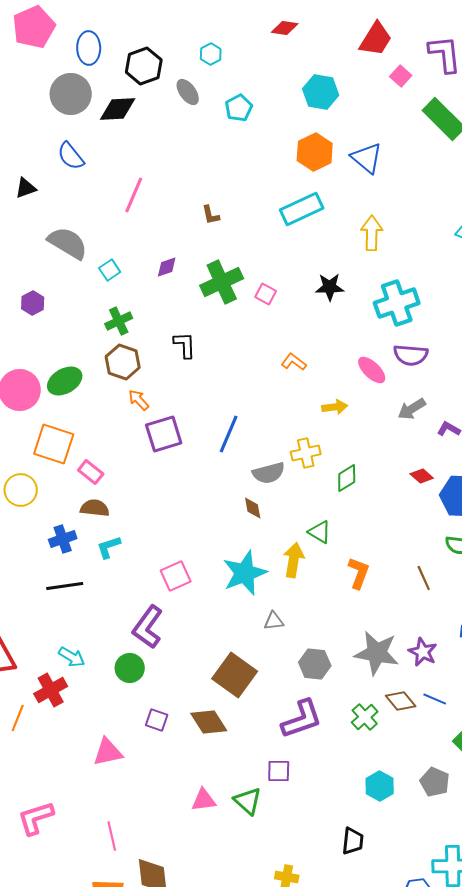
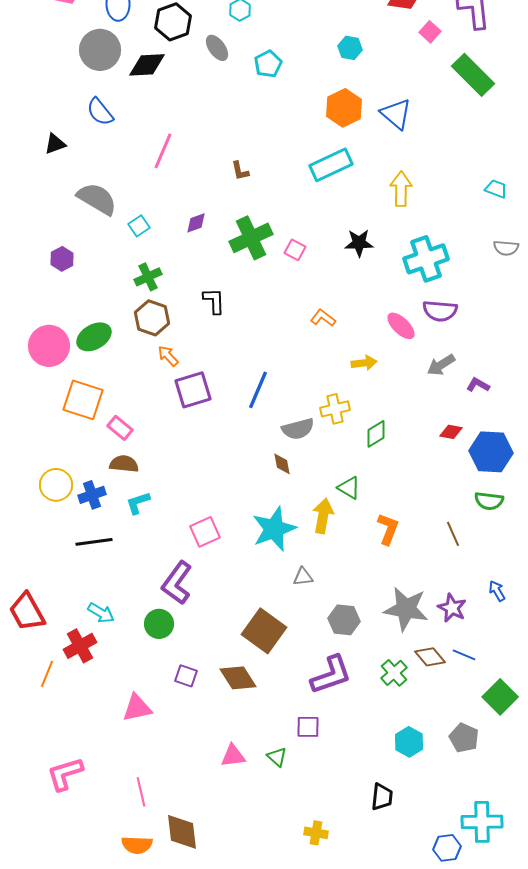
cyan hexagon: (321, 92) -> (350, 48), size x0.7
red diamond: (422, 476) -> (451, 432), turned -30
yellow circle: (21, 490) -> (56, 485), moved
green triangle: (248, 801) -> (277, 757), size x0.7

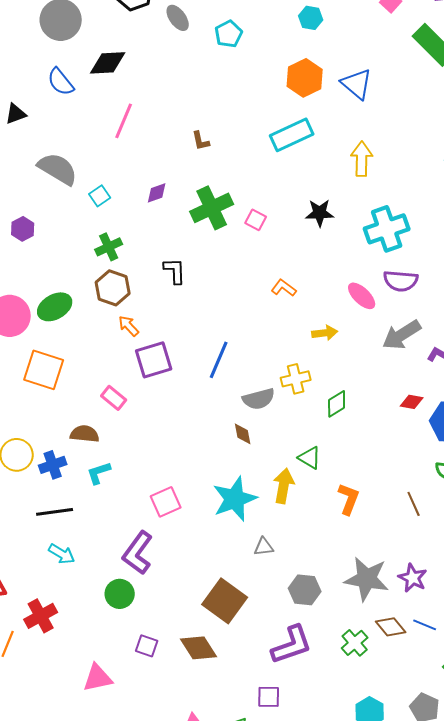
black diamond: (147, 65) -> (108, 63), moved
gray arrow: (441, 365) -> (402, 335), size x1.4
pink rectangle: (120, 428) -> (114, 398), moved
cyan arrow: (101, 613) -> (62, 554), moved

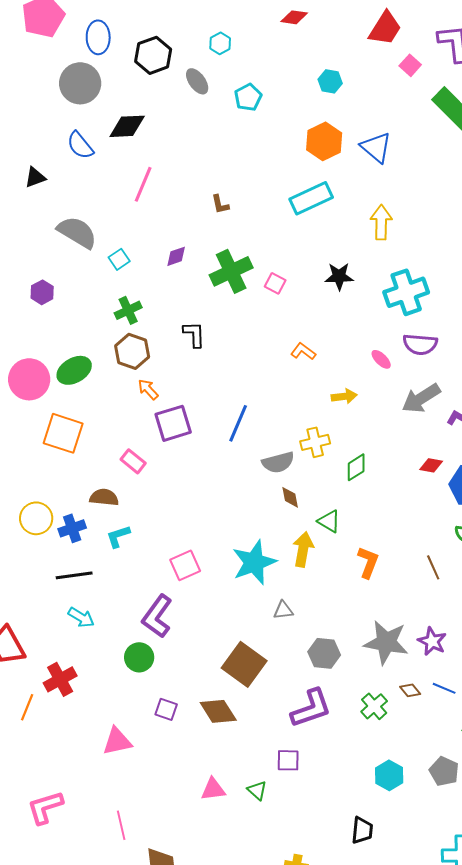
pink ellipse: (362, 296) -> (381, 359), size x0.7
brown diamond: (243, 434) -> (290, 497), moved
brown diamond: (391, 627) -> (410, 690), size x0.7

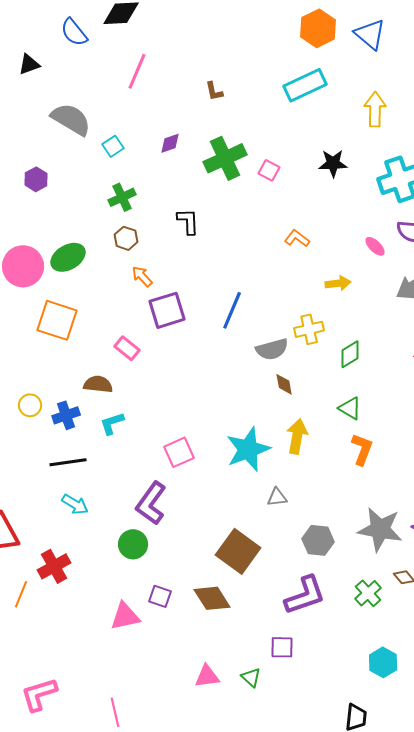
brown hexagon: (132, 351) -> (126, 238), size x0.7
yellow circle: (36, 518) -> (30, 405), size x0.7
green triangle: (329, 521) -> (350, 408), moved
pink triangle: (117, 741) -> (125, 616), moved

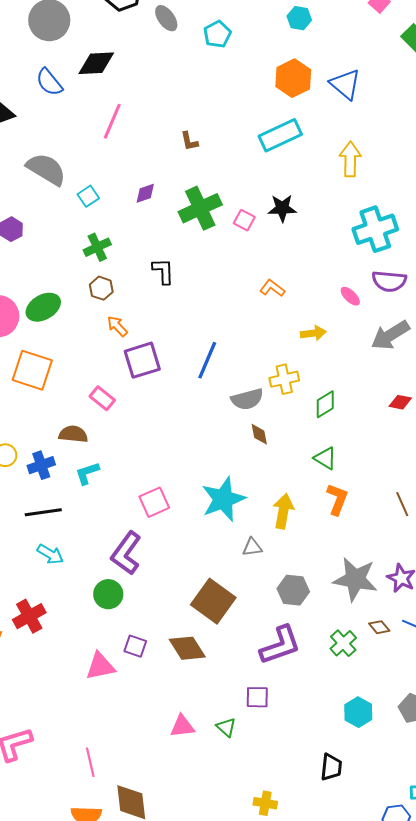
black star: (333, 163) -> (282, 208), moved
yellow arrow: (297, 436) -> (283, 511), moved

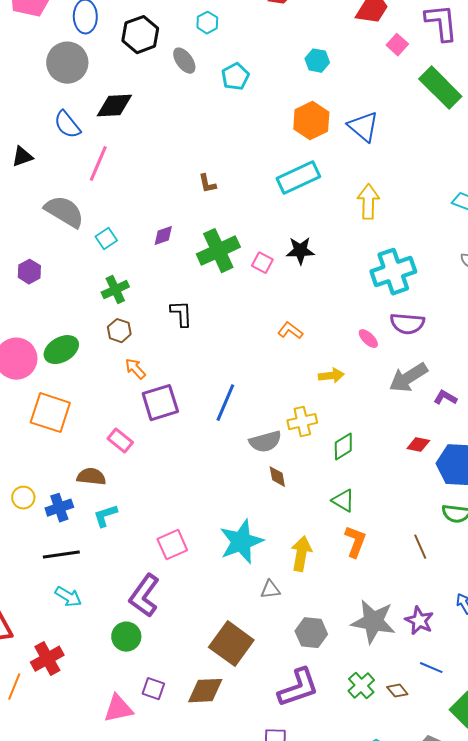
pink line: (112, 121) -> (98, 164), moved
brown diamond: (379, 627) -> (397, 691), moved
brown diamond: (187, 648) -> (205, 691), turned -60

